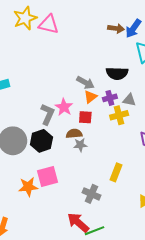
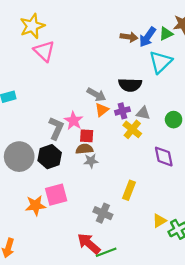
pink triangle: (49, 24) -> (44, 51), moved, turned 30
yellow cross: (119, 115) -> (132, 129), turned -36
red square: (85, 117) -> (87, 136), moved

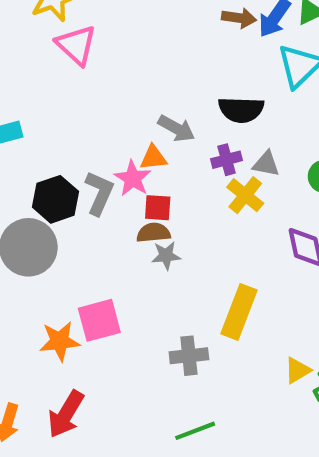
orange triangle: (102, 110) -> (153, 158), moved, turned 32
black hexagon: (50, 157) -> (55, 199), moved
yellow rectangle: (129, 190) -> (239, 312), size x1.4
gray cross: (103, 213) -> (189, 356), turned -30
red arrow: (89, 244) -> (66, 414), moved, turned -100

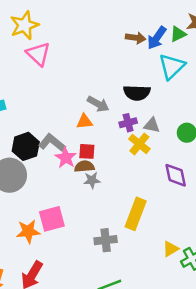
pink star: (133, 178) -> (66, 158), moved
gray L-shape: (99, 193) -> (52, 143), turned -75

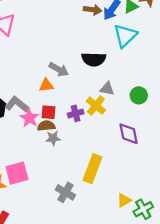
purple cross: (128, 123) -> (76, 113), moved
gray cross: (106, 240) -> (65, 192), turned 36

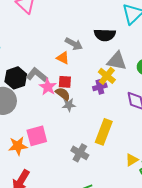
orange triangle: (46, 85) -> (63, 58), turned 32
gray triangle: (107, 89) -> (117, 61), size x1.5
purple cross: (76, 113) -> (100, 87), moved
brown semicircle: (46, 126) -> (63, 94), turned 42

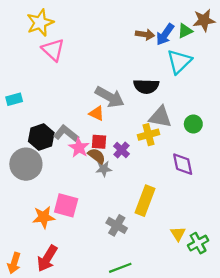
gray arrow: (74, 44) -> (110, 97), size x1.4
yellow cross: (107, 76) -> (149, 135), turned 36
purple cross: (100, 87) -> (121, 150), moved, turned -32
pink square: (37, 136) -> (66, 205), turned 30
yellow triangle: (132, 160) -> (178, 234), turned -32

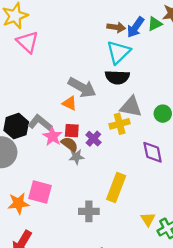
cyan triangle: (179, 62) -> (118, 52), moved
gray cross: (117, 225) -> (89, 211), turned -30

